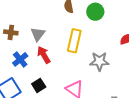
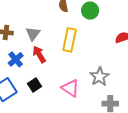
gray star: (99, 61) -> (99, 77), moved, turned -30

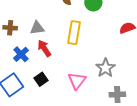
gray triangle: (33, 34) -> (37, 28), turned 49
pink triangle: (70, 88) -> (77, 81), turned 36

